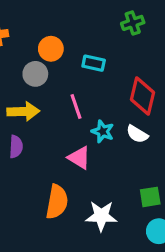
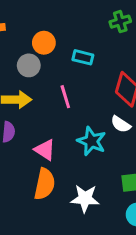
cyan star: (103, 131) -> (91, 141), moved, size x1.4
pink triangle: (79, 158) -> (45, 150), moved

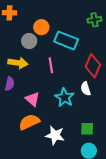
cyan rectangle: (83, 57) -> (66, 40), size x1.6
white semicircle: (121, 124) -> (86, 89), turned 32
orange semicircle: (45, 184) -> (29, 122), turned -135

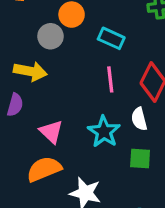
cyan rectangle: (66, 40) -> (111, 38), size x0.7
pink line: (51, 65) -> (110, 79), moved
green square: (87, 129) -> (140, 159), moved

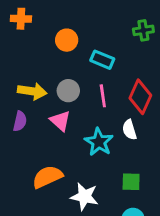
gray circle: (50, 36) -> (68, 91), moved
pink triangle: (51, 132) -> (60, 121), moved
green square: (140, 159) -> (131, 182), moved

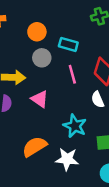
gray circle: (68, 91) -> (42, 58), moved
cyan star: (99, 142) -> (75, 126), moved

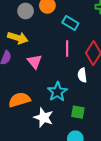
gray circle: (42, 58) -> (26, 11), moved

